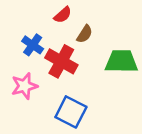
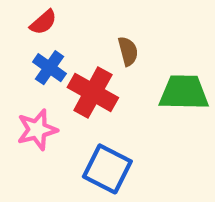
red semicircle: (63, 15) -> (43, 22), moved
brown semicircle: (85, 34) -> (128, 51), turned -48

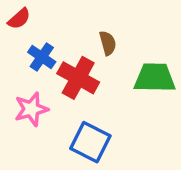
red semicircle: (43, 22) -> (19, 19), moved

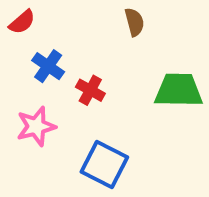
brown semicircle: (108, 43) -> (134, 22), moved
red cross: (78, 78) -> (90, 90), size x0.6

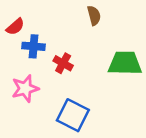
red semicircle: (22, 22) -> (15, 27), moved
blue cross: (48, 66) -> (34, 46), turned -30

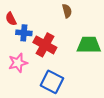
red semicircle: (15, 27) -> (11, 19), turned 104
red cross: (63, 63) -> (45, 45), size x1.6

